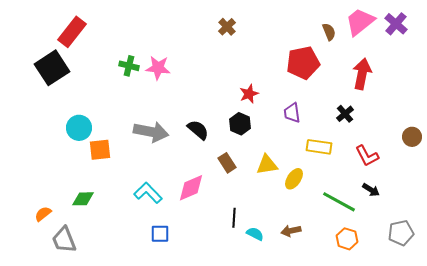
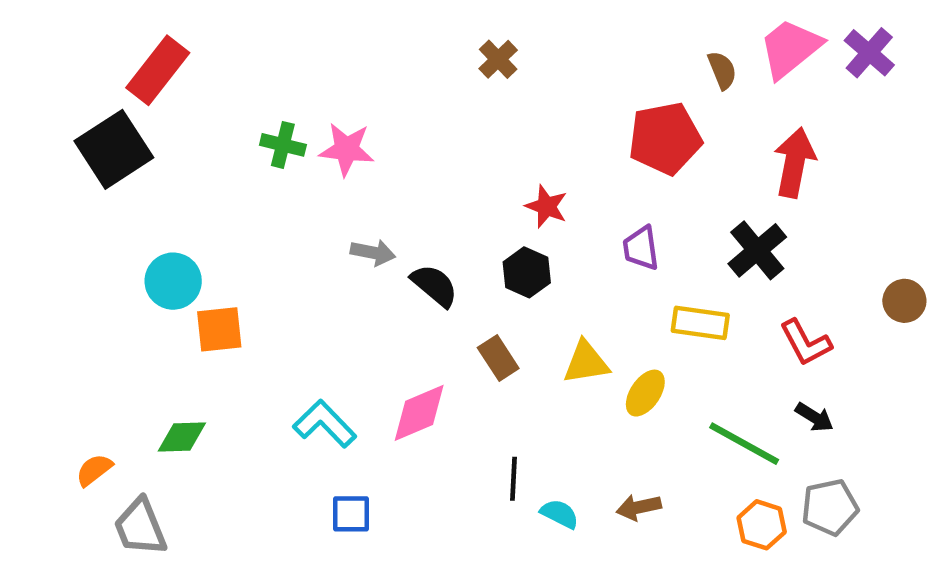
red star: (249, 94) -> (546, 206), turned -30
black cross: (345, 114) -> (757, 250), size x1.5
gray arrow: (151, 132) -> (373, 253), moved, size x0.6
gray pentagon: (401, 233) -> (830, 507), moved

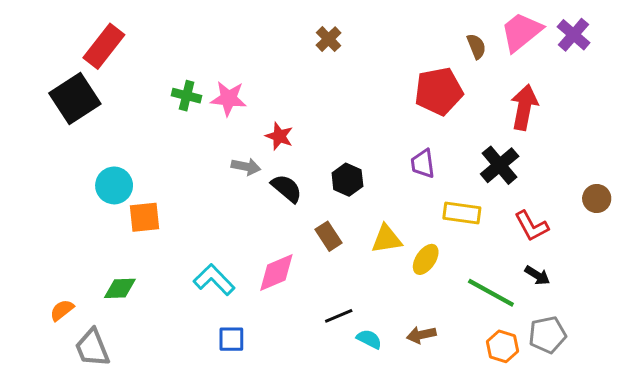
red star: (546, 206) -> (279, 136), moved
black line: (514, 479) -> (339, 316), turned 64

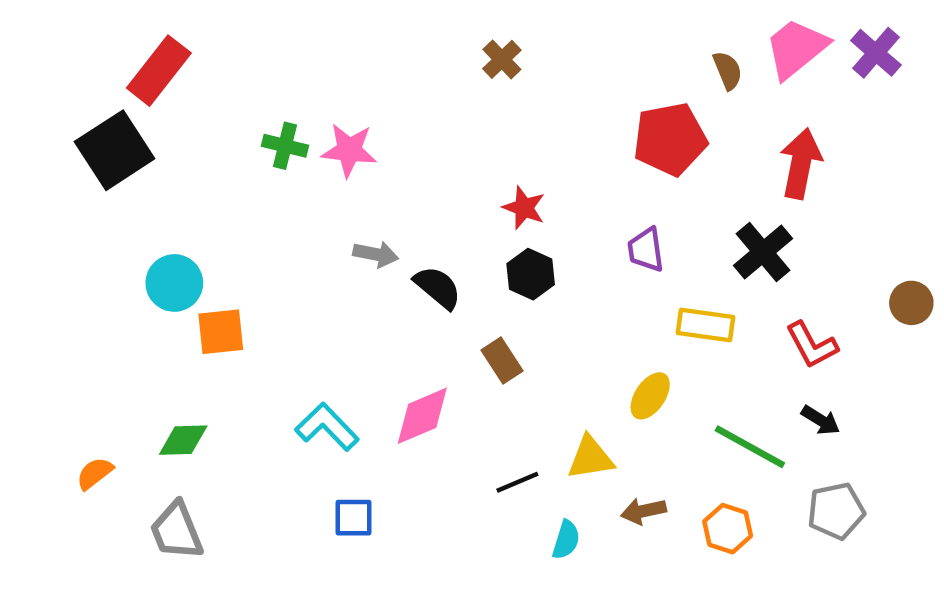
red star: (279, 136) -> (524, 208), moved
yellow triangle: (387, 239) -> (590, 458), moved
cyan semicircle: (369, 339) -> (566, 540), moved, turned 80
orange hexagon: (502, 346) -> (728, 529), moved
gray trapezoid: (92, 348) -> (177, 531), moved

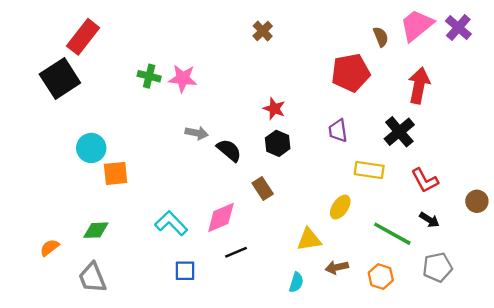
brown circle: (911, 303) -> (477, 201), moved
black line: (517, 482) -> (236, 252), moved

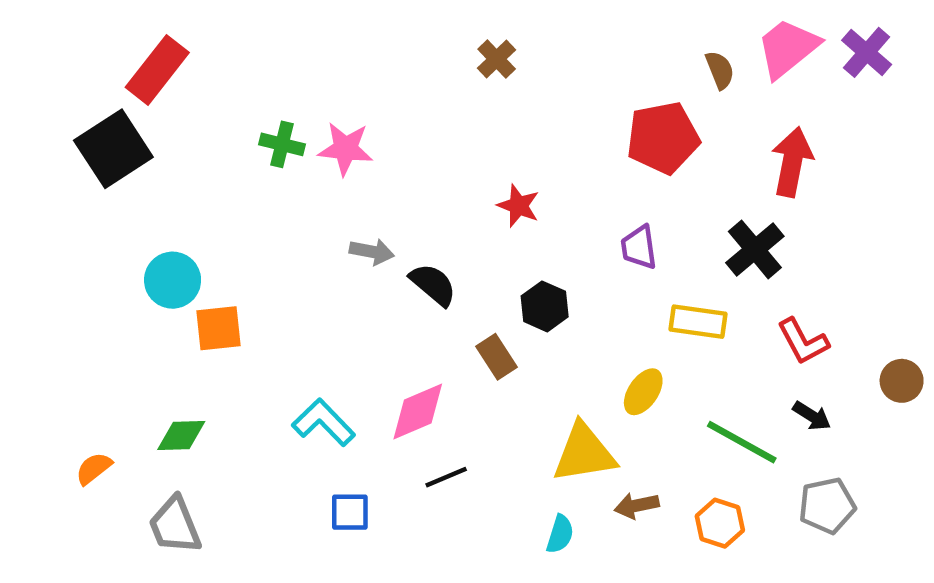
black hexagon: (278, 143) -> (545, 306), moved
yellow triangle: (309, 239) -> (584, 453), size x1.4

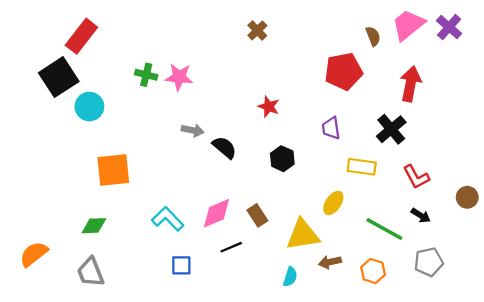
cyan circle: (173, 280) -> (89, 107), moved
orange square: (219, 328) -> (113, 170), size x1.4
brown rectangle: (497, 357) -> (257, 215), moved
orange semicircle: (94, 468) -> (34, 254), moved, size x1.5

